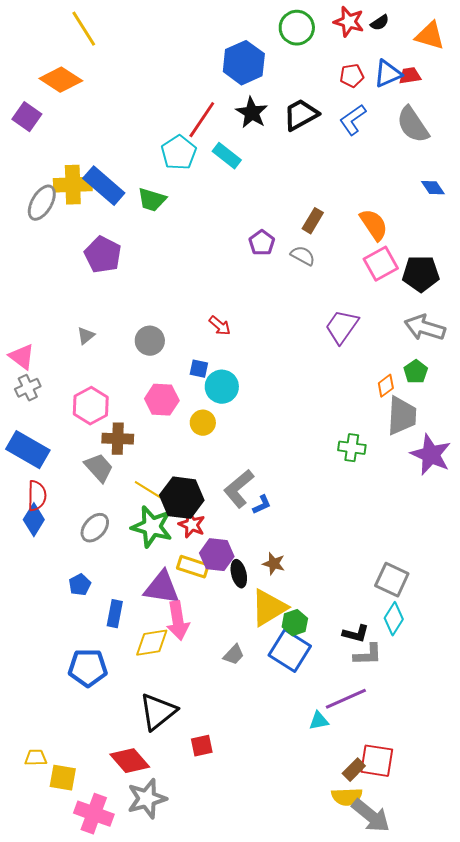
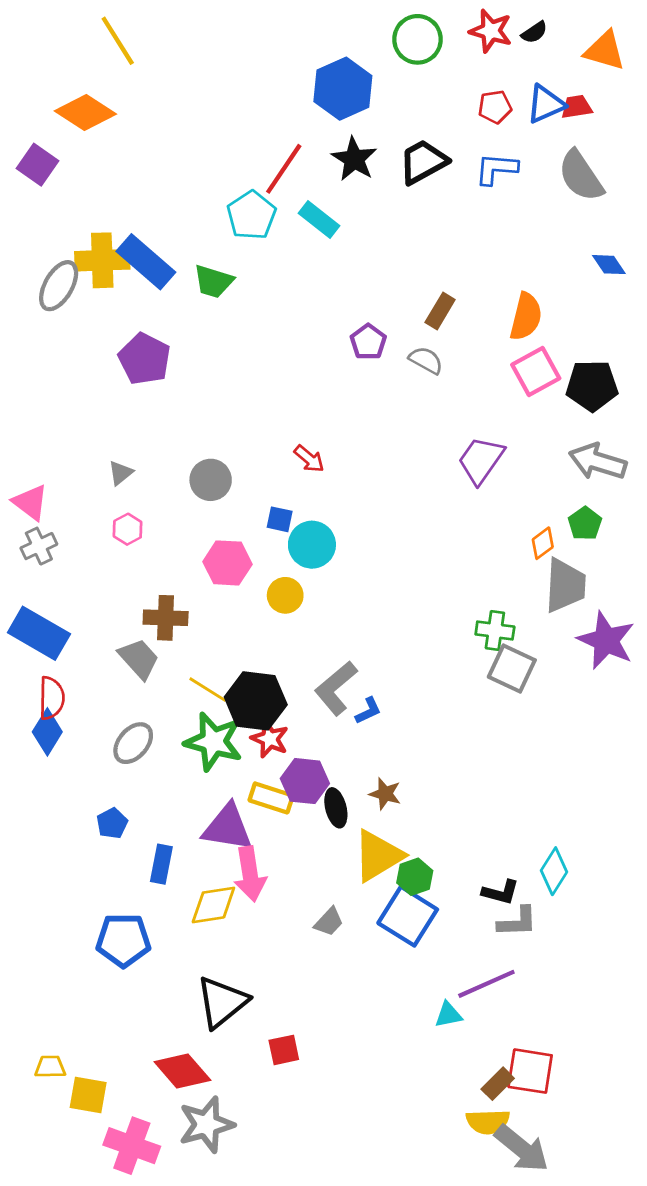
blue L-shape: (353, 120) -> (496, 169), turned 40
orange semicircle: (374, 225) -> (526, 317), turned 48
pink hexagon: (91, 406) -> (128, 529), moved, size x0.6
gray square: (392, 580) -> (512, 668), moved

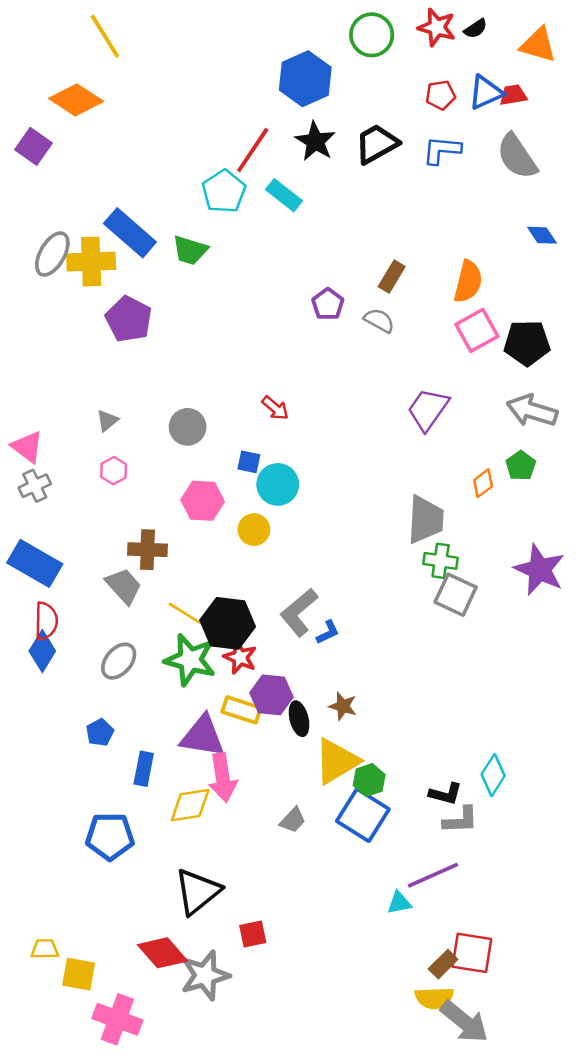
yellow cross: (102, 260) -> (91, 262), moved
gray trapezoid: (565, 585) -> (426, 520), moved
gray star: (206, 1125) -> (205, 975), moved

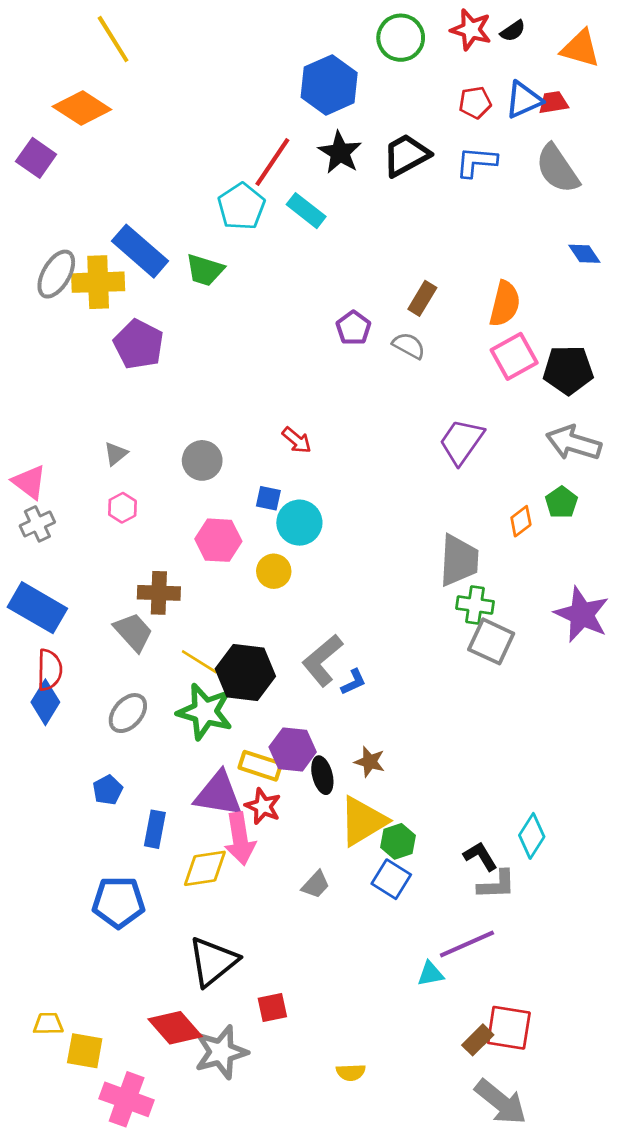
red star: (240, 657) -> (263, 806), moved
black L-shape: (446, 794) -> (480, 856), turned -136
blue square: (363, 815) -> (391, 879), size x0.7
yellow semicircle: (434, 998) -> (351, 1072), moved, size x0.7

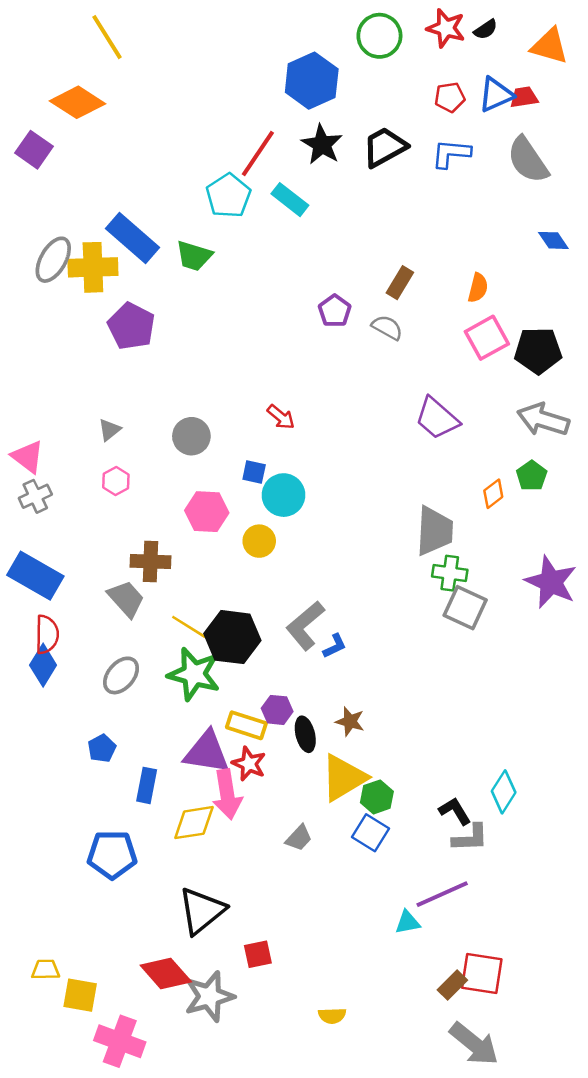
orange semicircle: (505, 304) -> (478, 288), size x0.7
purple trapezoid: (461, 442) -> (437, 418), turned -84
purple hexagon: (293, 750) -> (277, 710), size x0.7

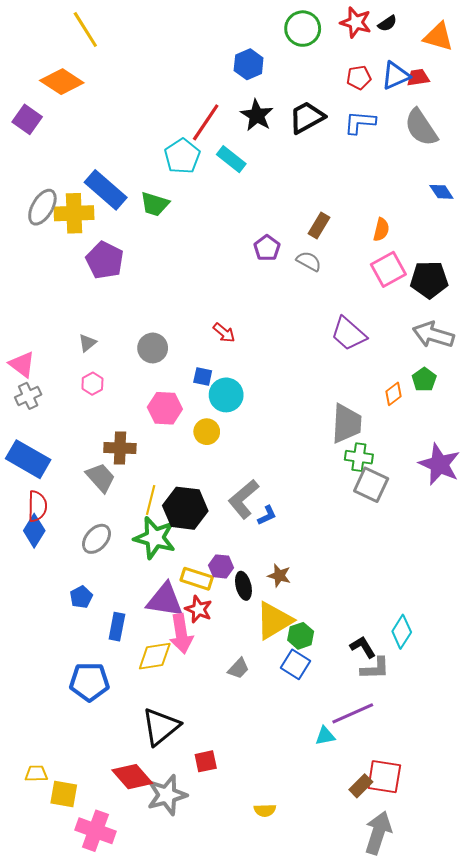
blue hexagon: (312, 81) -> (249, 64), size x0.7
yellow line: (189, 627) -> (151, 500), turned 72
gray arrow: (474, 1044) -> (378, 833), turned -111

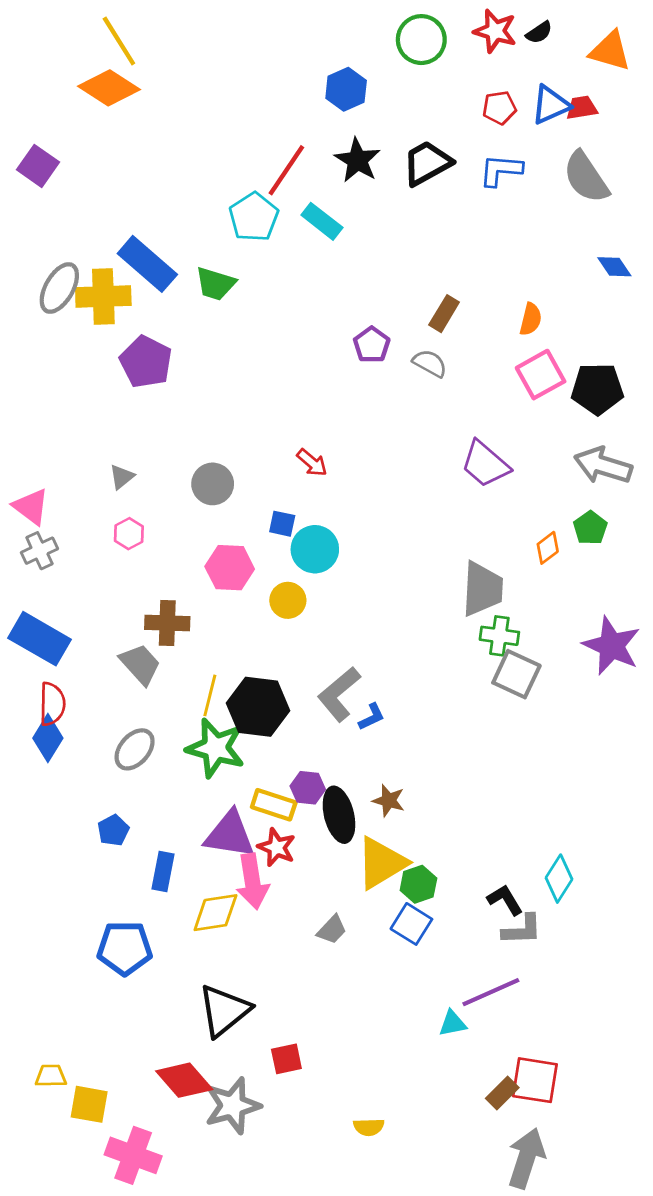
orange diamond: (62, 82) -> (109, 88), moved
black ellipse: (243, 586) -> (339, 815), size x1.4

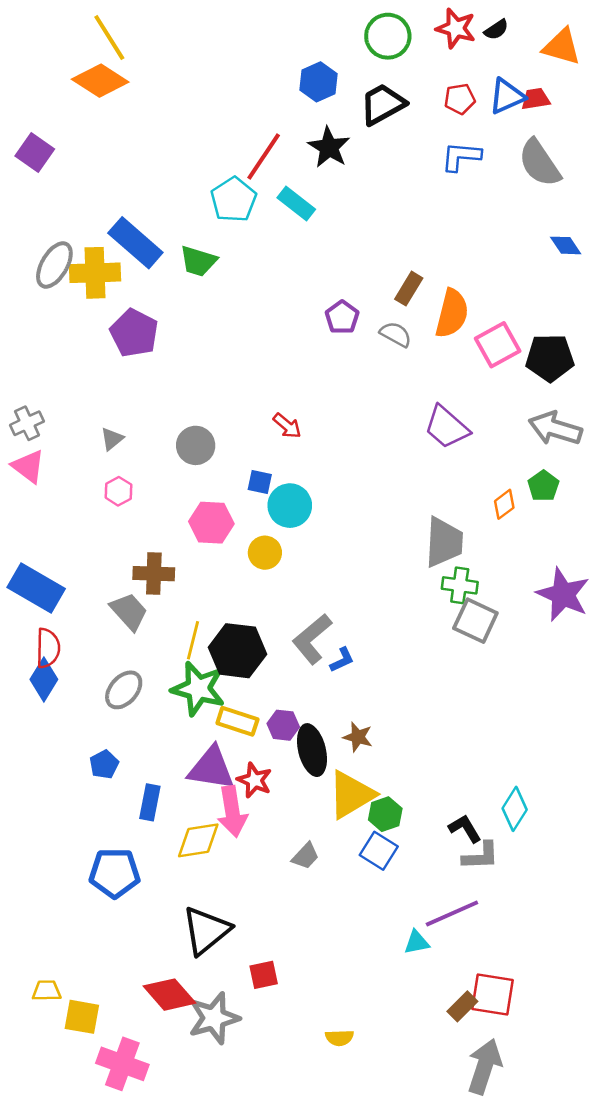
black trapezoid: (427, 163) -> (383, 104), moved
orange semicircle: (531, 319) -> (452, 313), moved, size x1.6
gray cross: (39, 551) -> (27, 423), moved
yellow rectangle: (274, 805) -> (237, 721), moved

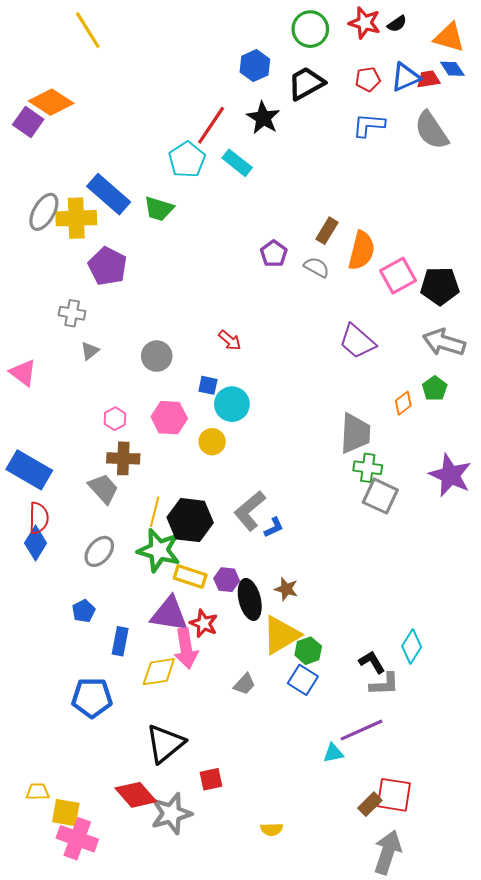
orange diamond: (100, 81) -> (51, 102), moved
blue diamond: (566, 245) -> (452, 69), moved
gray cross: (27, 423) -> (72, 313), moved, turned 35
pink hexagon: (118, 491) -> (115, 419), moved
pink cross: (122, 1064) -> (77, 839), moved

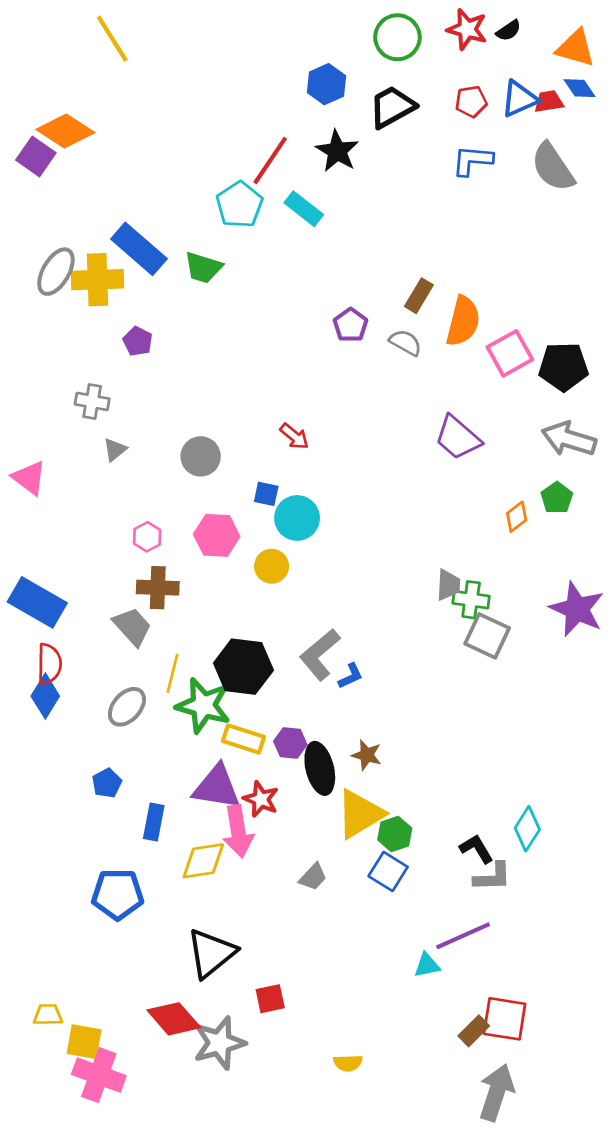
purple pentagon: (108, 266) -> (138, 341), size x0.6
gray trapezoid: (355, 433) -> (448, 585), moved, size x0.6
yellow line: (155, 512) -> (172, 673), moved

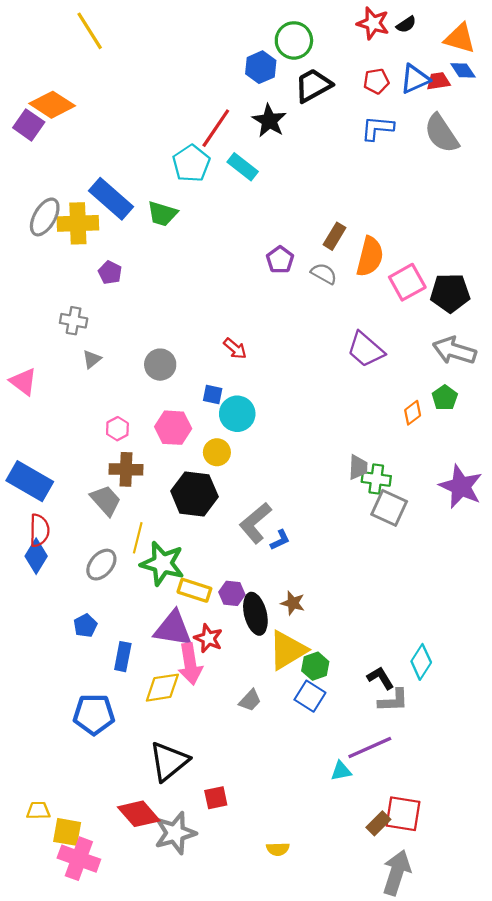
green circle: (397, 37) -> (294, 40), moved
black hexagon: (243, 667) -> (194, 494), moved

